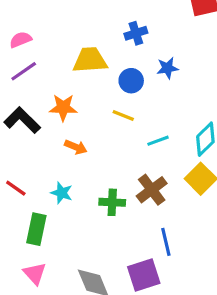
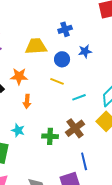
orange arrow: (76, 147) -> (27, 101), turned 72

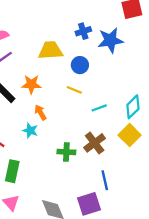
blue star: (85, 51) -> (110, 40), moved, size x1.6
orange arrow: (27, 101) -> (40, 112), turned 144
cyan star: (18, 130) -> (30, 131), moved

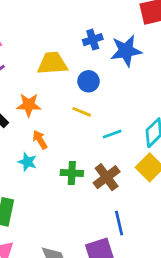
green cross: (66, 152) -> (72, 173), moved

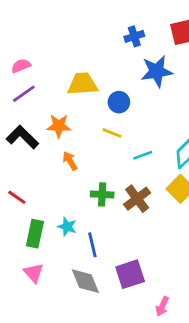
blue cross: (93, 40) -> (134, 36), moved
cyan star: (27, 162) -> (67, 227), moved
blue line: (119, 223) -> (92, 245), moved

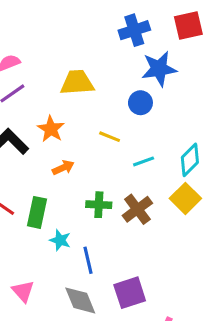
blue cross: (134, 36) -> (134, 30), size x1.4
blue circle: (119, 102) -> (140, 103), moved
orange star: (59, 126) -> (51, 129), turned 30
orange arrow: (70, 161) -> (63, 168), turned 96
green rectangle: (35, 234) -> (37, 212), moved

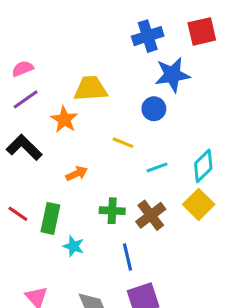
orange star: (51, 129) -> (64, 120), moved
blue line: (88, 260) -> (128, 257), moved

